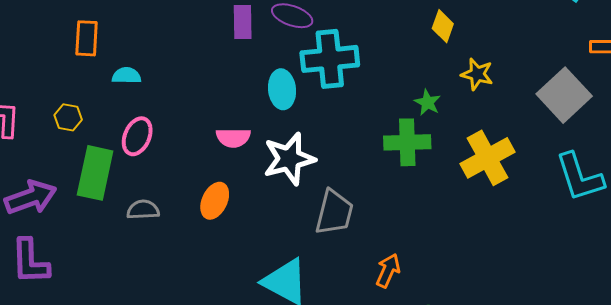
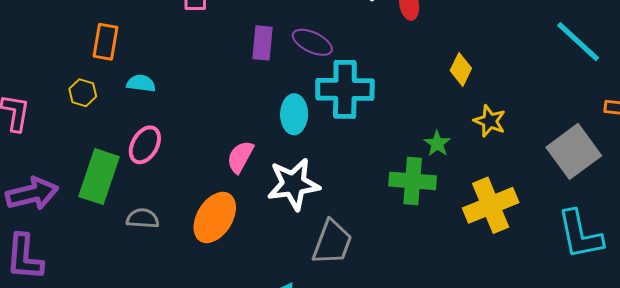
yellow hexagon: (68, 117) -> (83, 93), moved
pink semicircle: (233, 138) -> (240, 157), turned 112
orange ellipse: (215, 201) -> (215, 217), size x1.4

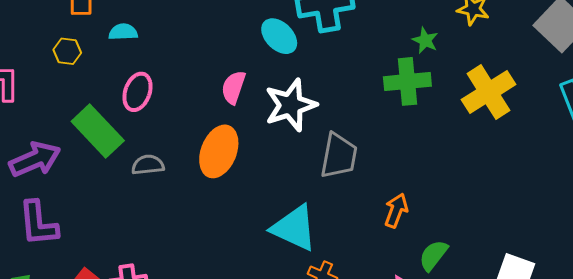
cyan ellipse: (294, 114) -> (279, 36), turned -36
green rectangle: (99, 177) -> (98, 131), turned -52

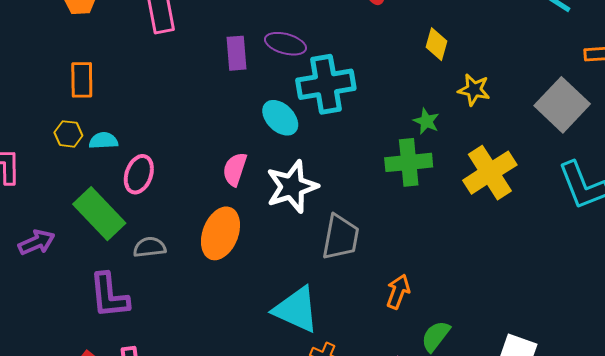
cyan semicircle: (123, 32) -> (103, 141), moved
purple arrow: (35, 159) -> (37, 242), size x0.7
purple L-shape: (38, 223) -> (109, 296), moved

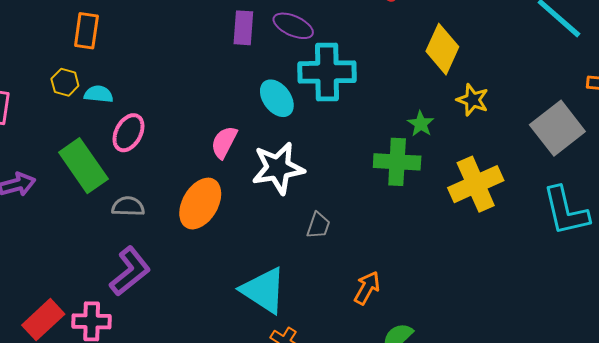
yellow diamond: (436, 44) -> (442, 49), size x1.5
gray trapezoid: (341, 237) -> (318, 225), size x0.6
purple L-shape: (109, 296) -> (130, 271), moved, turned -132

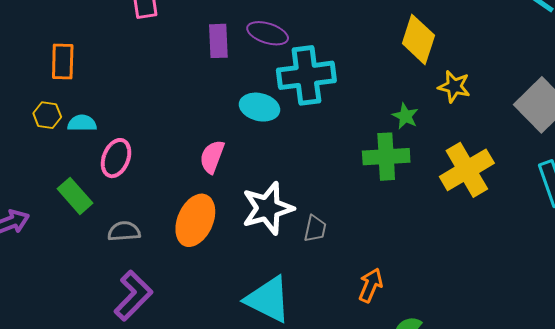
cyan ellipse: (277, 98) -> (259, 107), turned -33
green rectangle: (83, 166) -> (75, 196), size x0.7
white star: (278, 168) -> (268, 208), moved

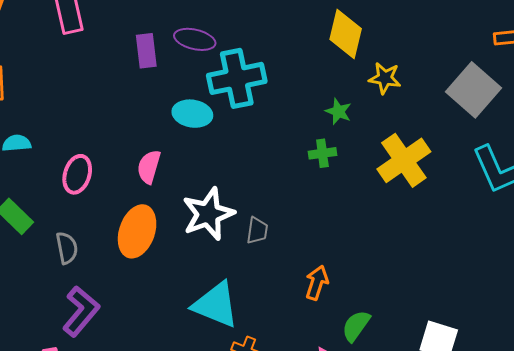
green cross: (386, 157) -> (322, 153), size x0.6
pink ellipse: (116, 158) -> (77, 174), moved
gray semicircle: (124, 231) -> (67, 248), turned 88

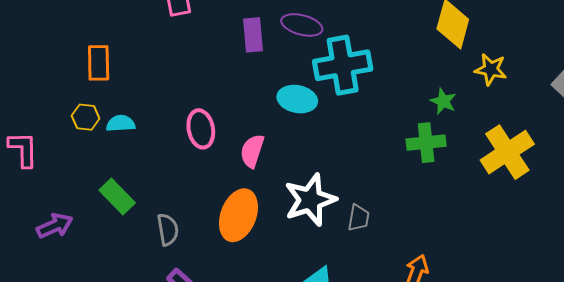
green cross: (322, 153) -> (426, 143), size x1.4
pink ellipse: (77, 174) -> (201, 129), moved, turned -30

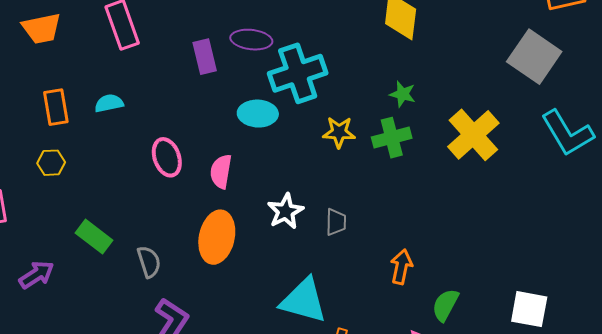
yellow star: (491, 69) -> (339, 132), moved
cyan semicircle: (121, 123) -> (109, 103), moved
white star: (310, 200) -> (285, 211), size x0.7

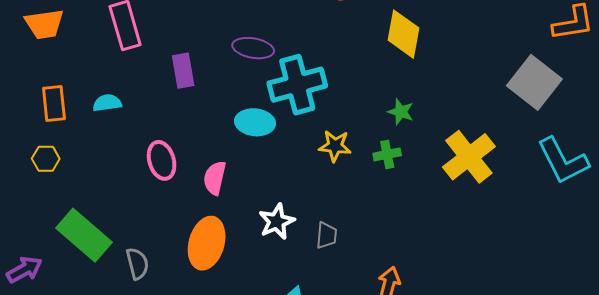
purple rectangle: (205, 57) -> (183, 71), moved
green cross: (392, 138) -> (387, 154), size x0.7
green rectangle: (94, 237) -> (84, 235), size x1.5

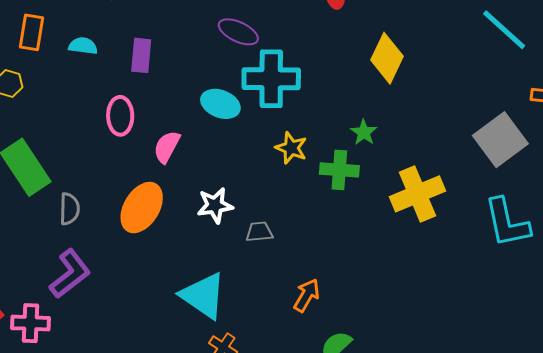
purple rectangle: (183, 71) -> (141, 55), moved
green cross: (387, 154) -> (339, 170), size x1.4
gray trapezoid: (326, 235) -> (259, 232), turned -116

